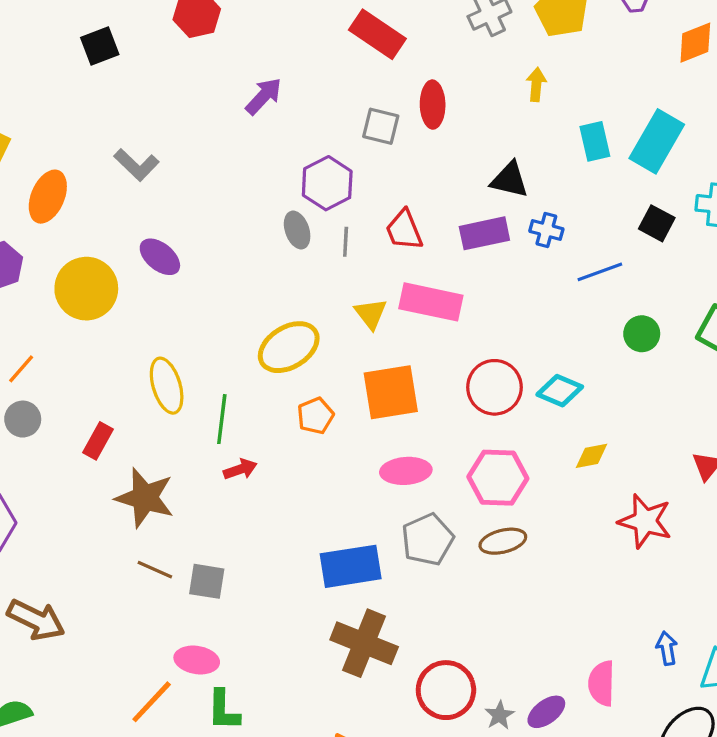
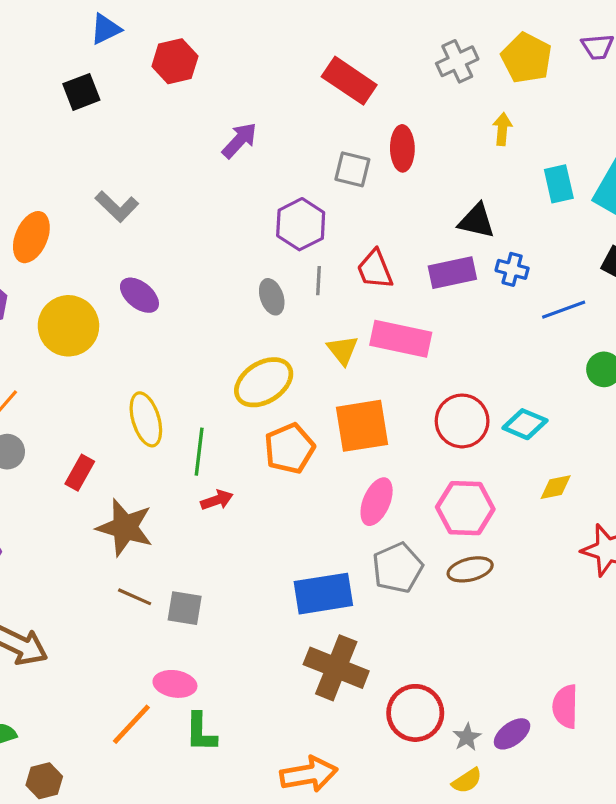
gray ellipse: (297, 230) -> (272, 297), moved
orange pentagon: (315, 416) -> (289, 448), size x1.4
pink ellipse: (406, 471) -> (377, 502), turned -63

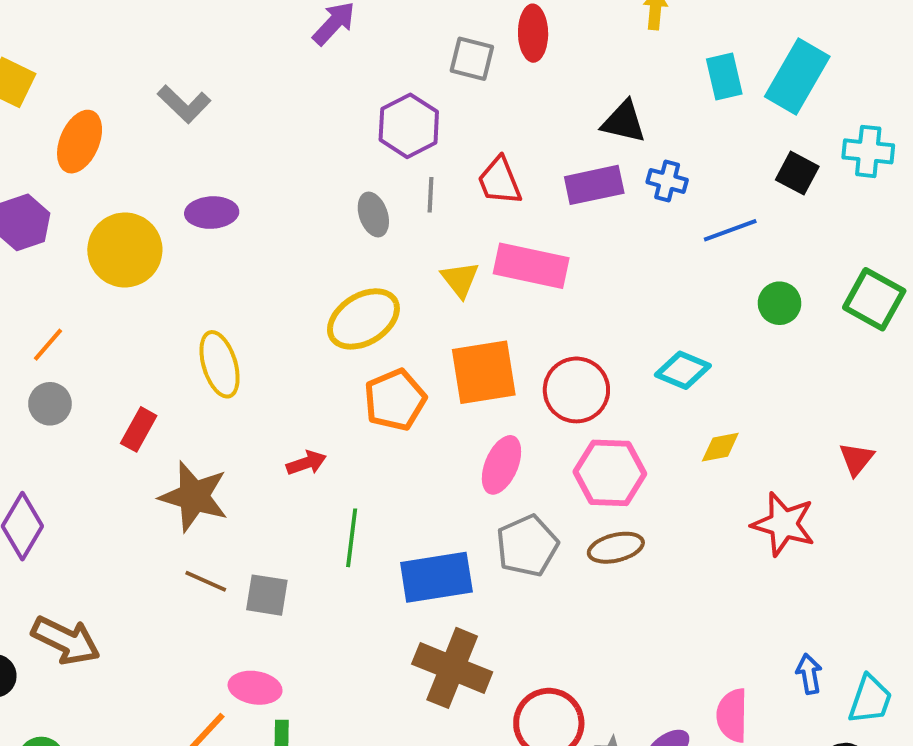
purple ellipse: (139, 295) -> (212, 213), turned -42
red circle: (462, 421) -> (576, 390), moved
green line: (199, 452) -> (352, 538), moved

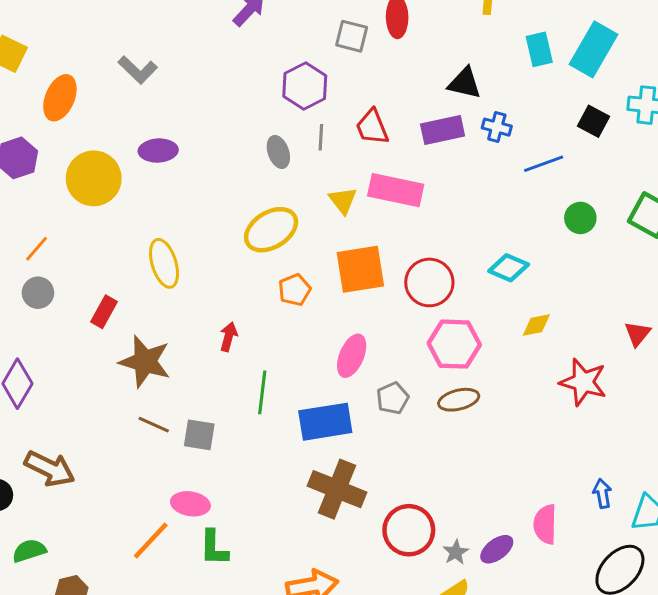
orange pentagon: (395, 400) -> (294, 290), size x0.7
red arrow: (306, 463) -> (229, 337), turned -56
pink ellipse: (501, 465) -> (352, 356), moved
gray pentagon: (527, 546) -> (393, 398), size x0.7

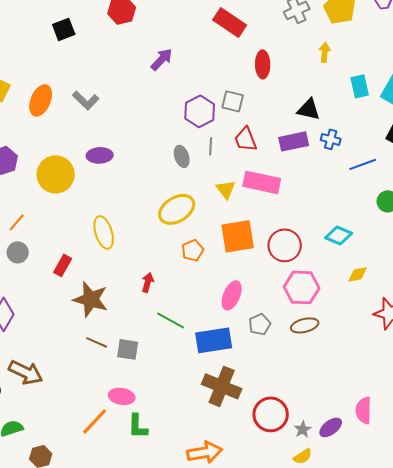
gray square: (352, 36) -> (233, 101), moved
orange ellipse: (60, 98) -> (41, 100), moved
green line: (262, 392) -> (171, 320), turned -68

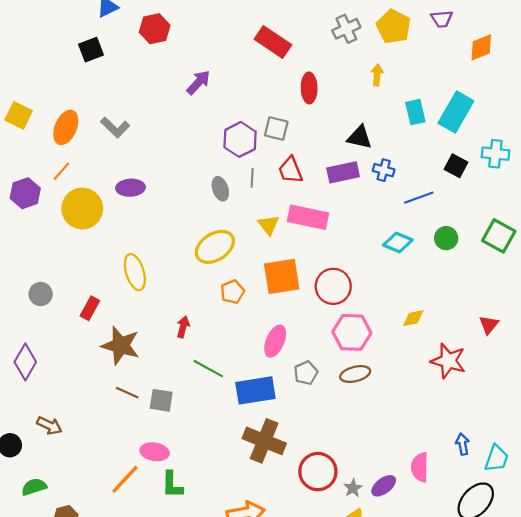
orange line: (17, 222) -> (61, 171), moved
cyan diamond: (339, 235) -> (398, 242), moved
brown arrow: (26, 372) -> (49, 426), size x0.7

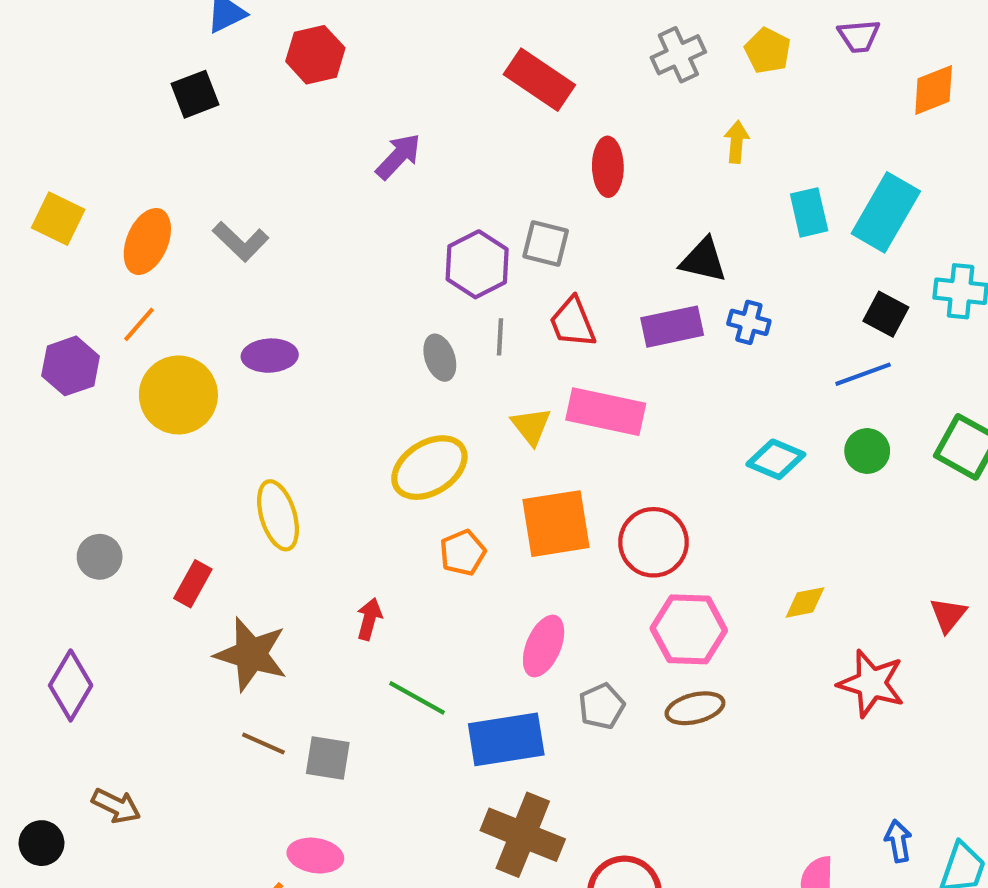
yellow pentagon: (394, 27) -> (768, 51), size x0.7
blue line: (419, 198) -> (863, 374), moved

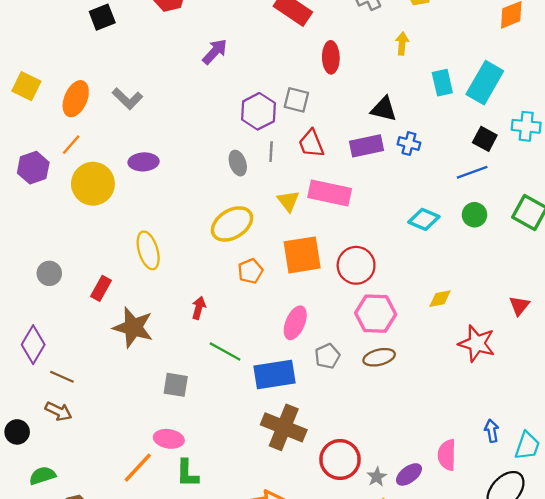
brown line: (263, 744) -> (62, 377), moved

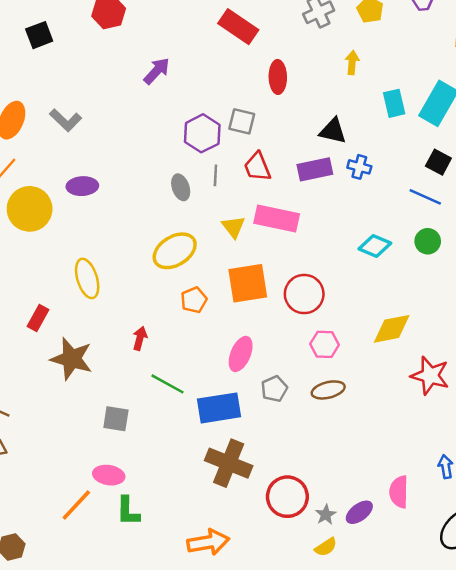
blue line: (472, 172) -> (425, 197), turned 44
yellow diamond: (440, 299) -> (392, 329), size x1.6
pink hexagon: (376, 314) -> (325, 344), size x0.7

